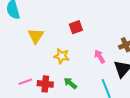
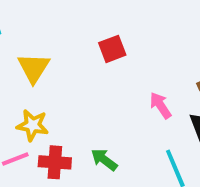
yellow star: (62, 56) -> (32, 125), moved

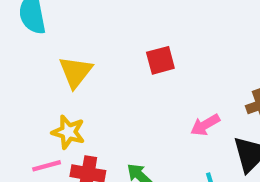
pink arrow: (160, 105) -> (205, 125), turned -92

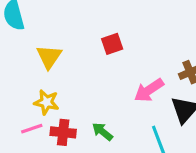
pink arrow: (205, 125) -> (149, 90), size x1.4

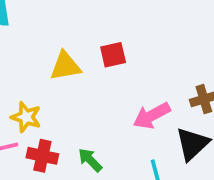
yellow triangle: (49, 57) -> (65, 66), moved, turned 40

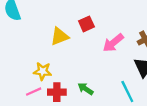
pink arrow: (152, 116) -> (113, 43), moved

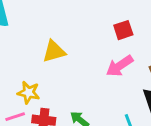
red square: (86, 24) -> (123, 30), moved

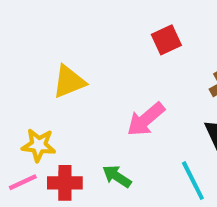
pink arrow: (120, 66) -> (146, 119), moved

